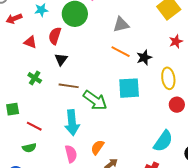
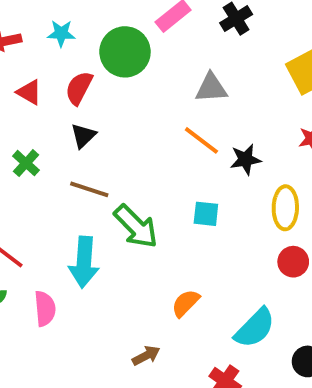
cyan square: (129, 88) -> (206, 214), size x0.6
orange semicircle: (97, 147) -> (186, 303), moved
pink semicircle: (71, 154) -> (45, 309), moved

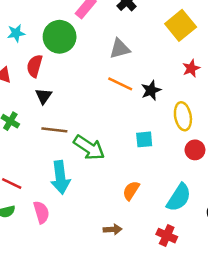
cyan square: (206, 214) -> (144, 139), moved
brown arrow: (146, 356) -> (113, 229), turned 36

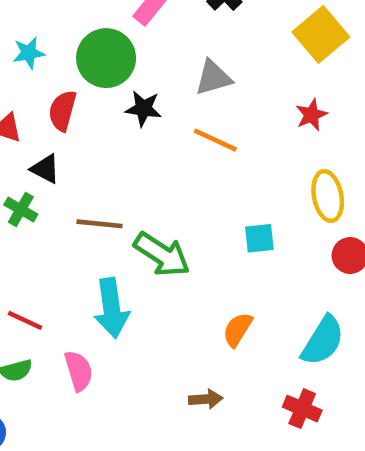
red star: (191, 68) -> (311, 115), moved
black star: (151, 90) -> (143, 108), moved, turned 30
black triangle: (44, 96) -> (45, 169), moved, turned -36

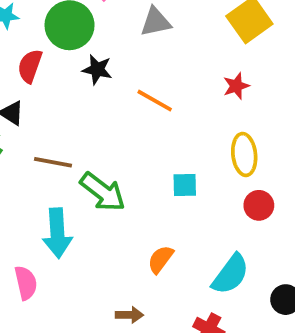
gray triangle: (213, 78) -> (156, 22), moved

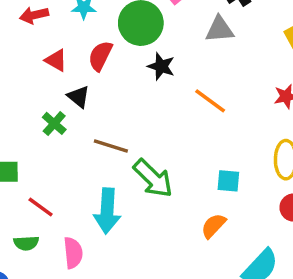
orange semicircle: (161, 259) -> (213, 226), moved

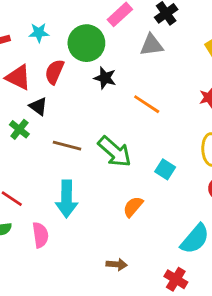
red triangle: (56, 60) -> (18, 77), size x1.4
green arrow: (153, 178) -> (115, 152), moved
cyan square: (228, 181) -> (165, 169), turned 30
orange semicircle: (213, 226) -> (133, 207), moved

